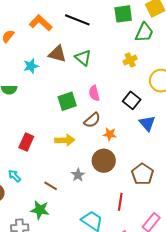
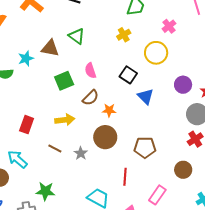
brown triangle: (57, 54) -> (50, 48), moved
cyan star: (31, 66) -> (26, 58), moved
brown pentagon: (142, 174) -> (145, 147), turned -30
cyan arrow: (14, 176) -> (17, 159), size x1.5
brown line: (51, 186) -> (55, 148), moved

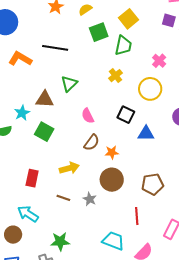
green triangle: (77, 36) -> (69, 84), turned 48
green square: (64, 81) -> (44, 132), moved, turned -30
blue triangle: (146, 96) -> (146, 134), turned -36

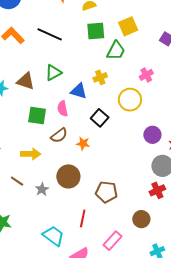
green square: (44, 132) -> (37, 115), moved, turned -36
blue triangle: (146, 134) -> (79, 91), moved
orange star: (112, 152) -> (83, 143), moved

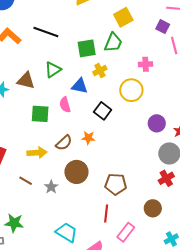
green square: (96, 31) -> (87, 48), moved
pink cross: (146, 75) -> (146, 64), turned 32
brown semicircle: (59, 135) -> (64, 143), moved
red line: (83, 218) -> (106, 214), moved

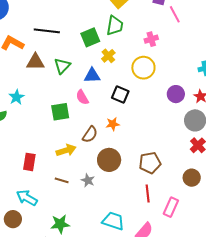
brown triangle: (26, 80) -> (35, 62), moved

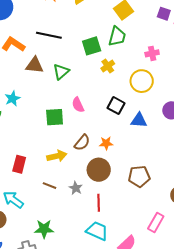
blue triangle: (92, 76) -> (139, 120), moved
orange star: (113, 124) -> (106, 143), moved
red line: (148, 193) -> (99, 203), moved

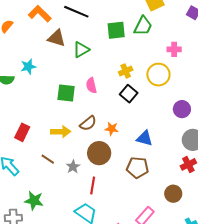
yellow cross: (108, 66) -> (126, 71), moved
blue triangle: (139, 120) -> (145, 138), moved

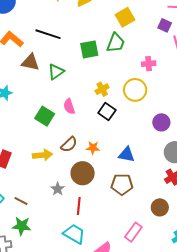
green square: (66, 93) -> (45, 116), turned 30
brown line: (48, 159) -> (21, 201), moved

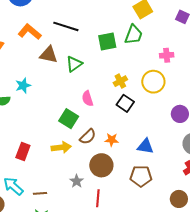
green square: (45, 116) -> (69, 119), moved
brown line: (21, 201) -> (40, 193), turned -32

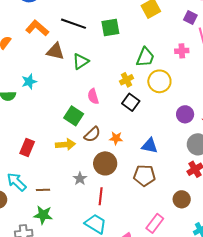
green trapezoid: (134, 35) -> (145, 57), moved
green square: (107, 41) -> (110, 27), moved
pink cross: (167, 55) -> (182, 51), moved

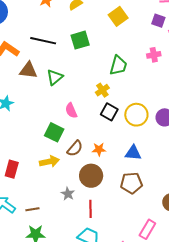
yellow circle: (159, 81) -> (136, 115), moved

